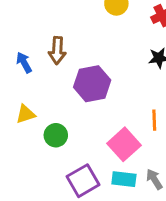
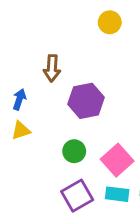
blue arrow: (24, 63) -> (19, 99), moved, turned 48
green circle: (56, 135) -> (74, 151), moved

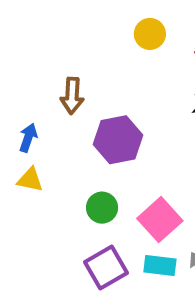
yellow triangle: (21, 130) -> (30, 180), turned 30

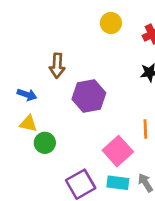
blue arrow: (28, 138) -> (27, 95), turned 90
green circle: (102, 208) -> (45, 143), moved

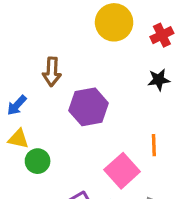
yellow circle: (111, 23) -> (114, 22), size x1.5
blue arrow: (27, 95) -> (17, 105), turned 114

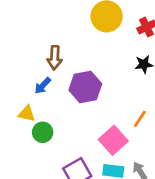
blue arrow: (17, 105) -> (43, 86), moved
orange line: (154, 145) -> (140, 119), turned 36

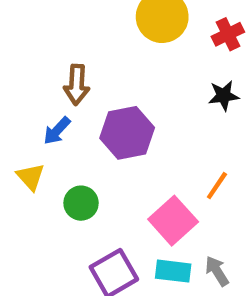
yellow triangle: (27, 114) -> (31, 177), turned 36
green circle: (43, 132) -> (81, 203), moved

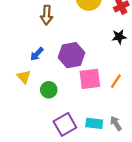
brown arrow: (77, 85) -> (47, 15), moved
pink square: (173, 221) -> (90, 79), moved, turned 35

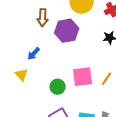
purple hexagon: (71, 55) -> (67, 31), moved
green circle: (49, 90) -> (58, 87), moved

